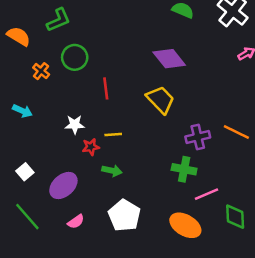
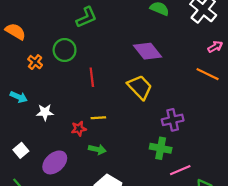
green L-shape: (58, 20) -> (86, 17), moved
white star: (75, 125) -> (45, 112), moved
orange line: (236, 132) -> (208, 74), moved

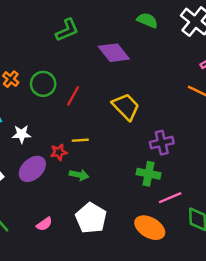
green circle: (65, 50) -> (43, 84), moved
purple diamond: (148, 51) -> (114, 53), moved
red line: (92, 77) -> (73, 96), turned 36
purple ellipse: (55, 162) -> (32, 169), moved

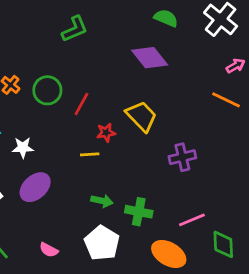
purple diamond: (114, 53) -> (150, 58), moved
red star: (59, 152) -> (106, 133), moved
green cross: (149, 174) -> (139, 212), moved
green arrow: (79, 175) -> (102, 201), moved
pink semicircle: (44, 224) -> (49, 250), turned 63

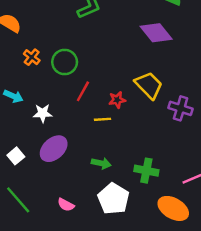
red line: (81, 104) -> (83, 91), moved
purple cross: (182, 157) -> (181, 108), moved, turned 30
green arrow: (102, 201) -> (101, 163), moved

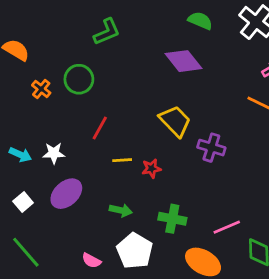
green circle: (65, 62) -> (79, 79), moved
cyan arrow: (13, 96) -> (20, 155), moved
red star: (117, 100) -> (151, 169), moved
pink semicircle: (66, 205) -> (91, 261), moved

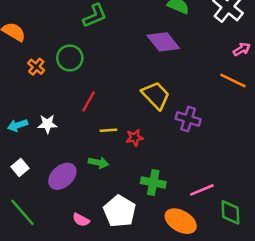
cyan arrow: (20, 155) -> (18, 125), turned 138
purple ellipse: (66, 194) -> (62, 176), moved
green arrow: (121, 210) -> (98, 163), moved

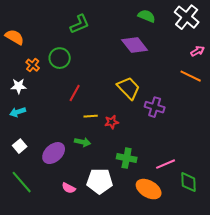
white star: (47, 124) -> (19, 86), moved
white pentagon: (120, 211) -> (100, 181), turned -30

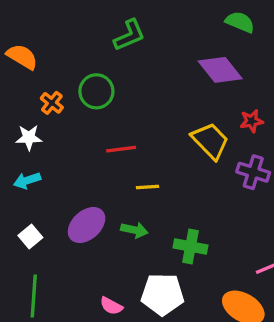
red line: (75, 93) -> (121, 149), turned 54
red star: (112, 122) -> (252, 121), moved
purple ellipse: (54, 153) -> (87, 225), moved
green cross: (127, 158) -> (190, 246), moved
green line: (22, 182) -> (34, 296), turned 45

